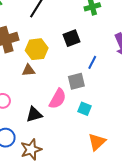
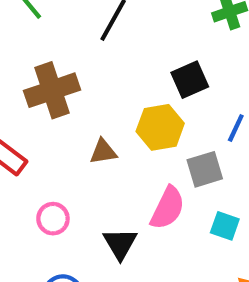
yellow hexagon: (37, 49) -> (160, 127), moved
black triangle: (34, 115) -> (120, 244), turned -42

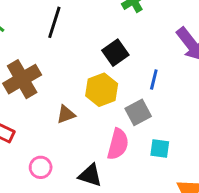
black triangle: (120, 244) -> (90, 175), turned -30

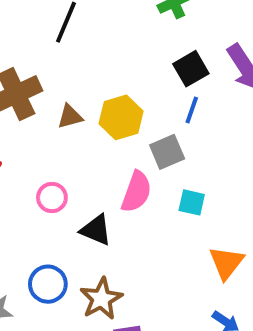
black square: (115, 53) -> (191, 69), moved
brown triangle: (66, 114) -> (70, 117), moved
pink circle: (41, 167) -> (52, 198), moved

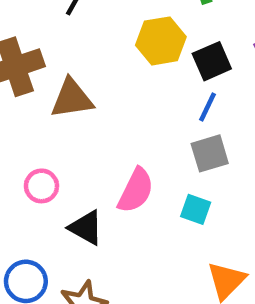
brown triangle: (70, 117) -> (72, 99), size x1.5
yellow hexagon: (121, 117) -> (161, 41), moved
gray square: (167, 152) -> (210, 153), moved

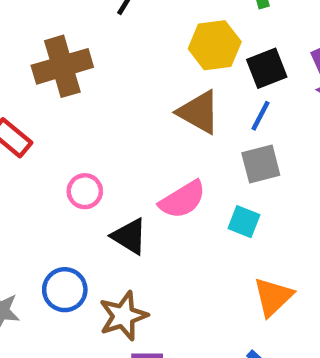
brown triangle: (72, 99) -> (199, 112), moved, turned 36
pink semicircle: (136, 190) -> (183, 200), turned 30

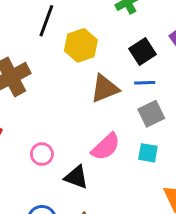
yellow hexagon: (215, 45) -> (81, 45), moved
brown triangle: (199, 112) -> (105, 89), turned -40
blue line: (260, 116) -> (145, 83), turned 72

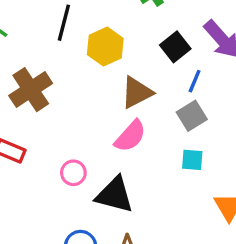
blue line: (145, 83) -> (195, 81), moved, turned -60
pink semicircle: (106, 147) -> (130, 136), moved
black triangle: (76, 177) -> (115, 195), size x1.4

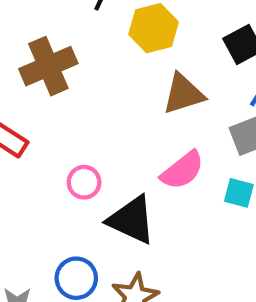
pink semicircle: (130, 136) -> (182, 170), moved

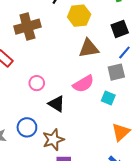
black triangle: (132, 220) -> (57, 104), size x0.7

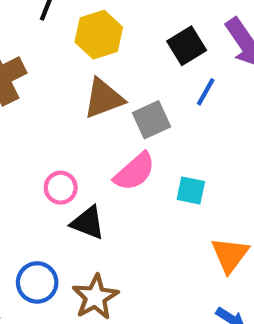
brown triangle: (89, 48) -> (104, 98), moved
gray square: (116, 72) -> (152, 120), moved
pink circle: (37, 83) -> (61, 188), moved

